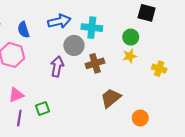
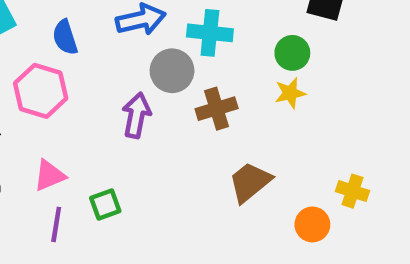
yellow cross: (159, 69) -> (352, 191), moved

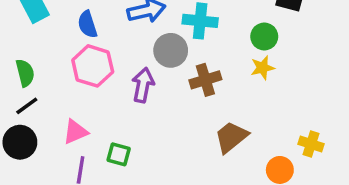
pink hexagon: (41, 91) -> (93, 66), moved
green square: (105, 204) -> (119, 154), turned 35

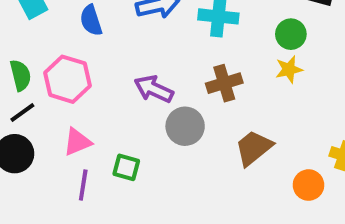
gray circle: (171, 50) -> (185, 126), moved
pink hexagon: (93, 66) -> (67, 79), moved
purple arrow: (143, 85) -> (154, 89), turned -76

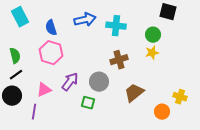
pink hexagon: (67, 79) -> (51, 53), moved
purple arrow: (154, 89) -> (70, 82), moved, turned 102
green square: (126, 167) -> (88, 103), moved
purple line: (83, 185) -> (34, 112), moved

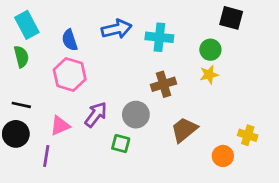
green semicircle: (15, 56) -> (21, 57), moved
black line: (16, 75) -> (21, 105), turned 48

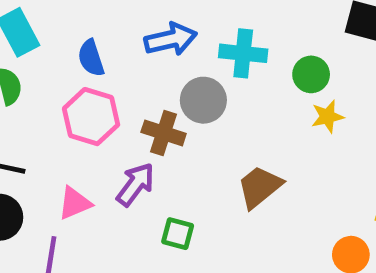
green circle: (210, 50) -> (311, 74), moved
brown cross: (164, 84) -> (164, 133), moved, turned 35
gray circle: (136, 115) -> (203, 100), moved
brown trapezoid: (184, 130) -> (260, 187), moved

